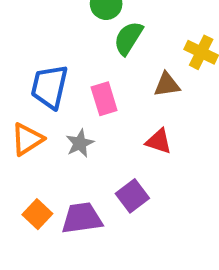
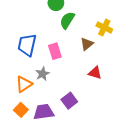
brown triangle: (167, 85) -> (87, 44), turned -32
orange triangle: (27, 139) -> (24, 84), moved
red triangle: (159, 141) -> (95, 73), moved

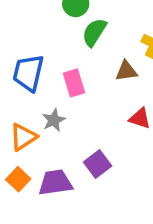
brown triangle: (87, 44) -> (126, 71), turned 32

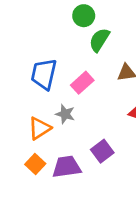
pink rectangle: (74, 83) -> (82, 83), turned 65
gray star: (54, 120) -> (65, 114), turned -30

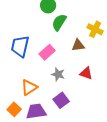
gray star: (65, 114) -> (58, 74), moved
orange triangle: (40, 128) -> (29, 87), moved

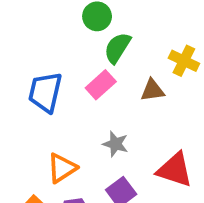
pink rectangle: (47, 52) -> (101, 85), moved
red triangle: (86, 73) -> (175, 170), moved, size x1.5

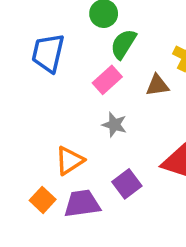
blue trapezoid: (45, 92) -> (48, 53), moved
gray star: (116, 144) -> (114, 125), moved

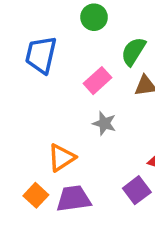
green semicircle: (123, 44) -> (133, 51), moved
purple square: (127, 184) -> (137, 190), moved

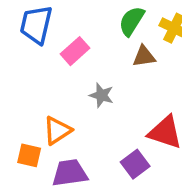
pink rectangle: (97, 81) -> (75, 51), moved
orange square: (36, 195) -> (29, 155), moved, turned -30

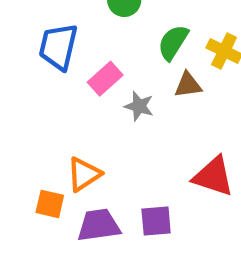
gray star: (102, 95) -> (139, 106), moved
purple square: (135, 164) -> (156, 221), moved, turned 32

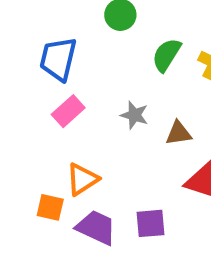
pink rectangle: (105, 79) -> (68, 111), moved
brown triangle: (188, 85) -> (179, 133), moved
purple trapezoid: (99, 225) -> (96, 227), turned 33

